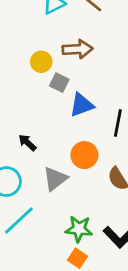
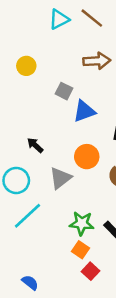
brown arrow: (77, 49) -> (97, 61), moved
yellow circle: (41, 62) -> (26, 66), moved

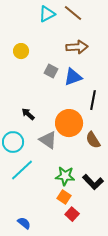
blue triangle: (84, 111) -> (73, 77), moved
orange circle: (87, 157) -> (69, 123), size x1.4
gray triangle: (60, 178) -> (48, 140), turned -48

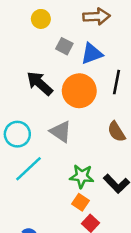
yellow circle: (21, 51) -> (41, 19), moved
black arrow: (28, 114) -> (40, 83), moved, size x1.6
orange circle: (69, 123) -> (79, 91), moved

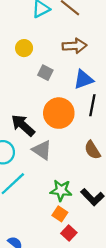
blue triangle: (92, 54) -> (83, 79), moved
black arrow: (40, 83) -> (23, 125), moved

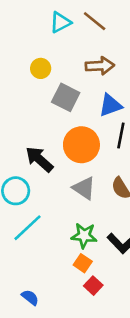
gray square: (45, 73) -> (66, 97), size x1.5
gray triangle: (42, 150) -> (84, 188), moved

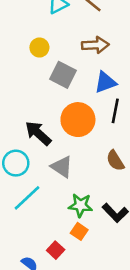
gray triangle: (84, 188) -> (62, 167), moved
red square: (93, 286) -> (56, 250), moved

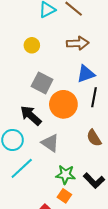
gray square: (63, 75) -> (42, 83), moved

